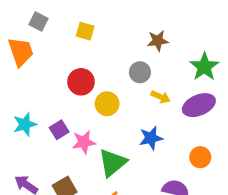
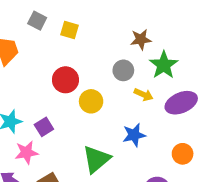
gray square: (39, 22) -> (37, 21), moved
green star: (204, 67) -> (164, 65), moved
pink star: (84, 142) -> (26, 152), moved

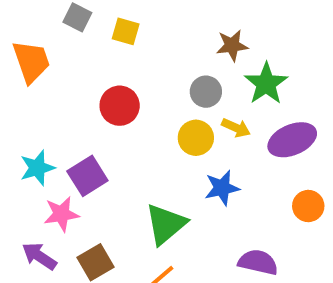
yellow circle: (91, 101) -> (196, 138), moved
purple square: (44, 127) -> (87, 176), size x1.4
orange circle: (183, 154) -> (308, 206), moved

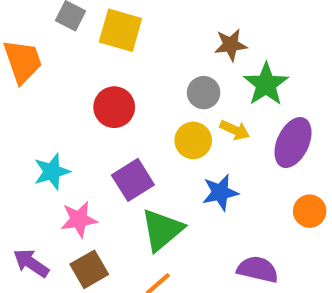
yellow square: (126, 31) -> (120, 30), size x1.5
purple ellipse: (292, 140) -> (293, 143), turned -42
cyan star: (37, 168) -> (52, 172), moved
purple square: (87, 176) -> (133, 180), moved
pink star: (61, 214) -> (79, 219), moved

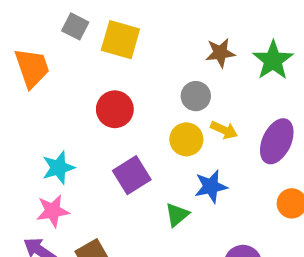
green star: (266, 84) -> (273, 60), moved
pink star: (79, 219) -> (53, 211), moved
green triangle: (162, 230) -> (177, 215), moved, size x0.6

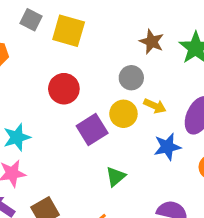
brown star: (220, 53) -> (152, 42), turned 30
purple square: (132, 175) -> (92, 129), moved
blue star: (211, 186) -> (167, 147), moved

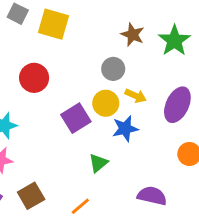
red circle: (64, 89) -> (34, 78), moved
blue star: (167, 147) -> (125, 129), moved

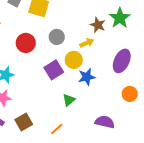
brown star: (133, 35) -> (98, 25), moved
gray circle: (113, 69) -> (57, 37), moved
yellow arrow: (136, 96) -> (87, 43), moved, turned -48

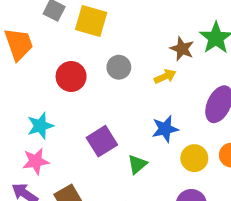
yellow circle: (74, 60) -> (194, 158), moved
purple square: (54, 70) -> (102, 141), moved

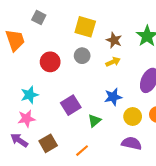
yellow square: (91, 21) -> (85, 27), moved
brown star: (182, 49) -> (114, 40), moved

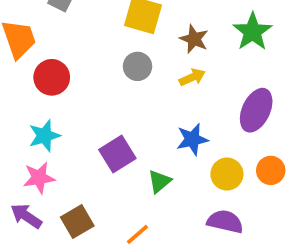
red circle: (50, 62) -> (52, 77), moved

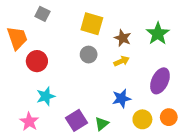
cyan star: (44, 136) -> (46, 96), moved
purple square: (117, 154) -> (76, 120), moved
pink star: (39, 178) -> (29, 122), turned -30

